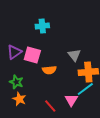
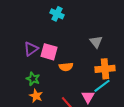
cyan cross: (42, 26) -> (57, 14), moved, turned 32
gray triangle: (74, 55) -> (96, 42), moved

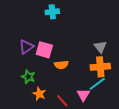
cyan cross: (57, 14) -> (52, 12), turned -32
gray triangle: (96, 42) -> (100, 47), moved
orange star: (36, 96) -> (39, 94), moved

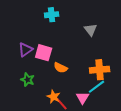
gray triangle: (100, 47) -> (91, 30), moved
orange semicircle: (61, 65) -> (61, 68), turned 32
orange star: (39, 94) -> (54, 97), moved

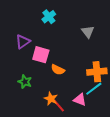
cyan cross: (52, 15) -> (49, 17), turned -32
purple triangle: (26, 50) -> (23, 42), moved
pink triangle: (83, 98) -> (80, 100), turned -40

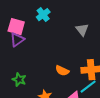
pink square: (41, 55) -> (16, 27), moved
orange semicircle: (58, 70) -> (62, 71), moved

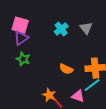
cyan cross: (43, 15) -> (61, 29), moved
green star: (19, 80) -> (23, 59), moved

